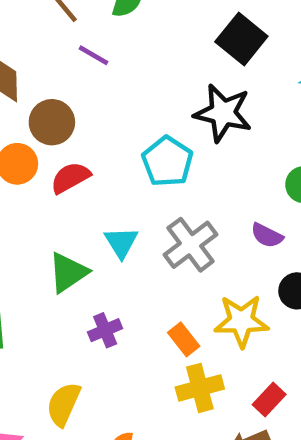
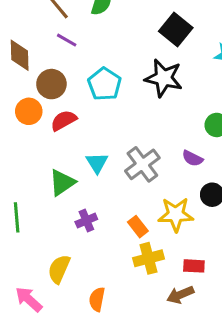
purple line: (94, 55) -> (67, 40), moved
cyan pentagon: (167, 161) -> (105, 84), moved
red rectangle: (269, 400) -> (194, 266), turned 50

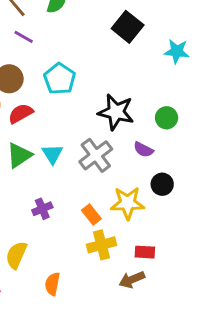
black star: (164, 78) -> (116, 112), moved
green triangle: (62, 183) -> (19, 155), moved

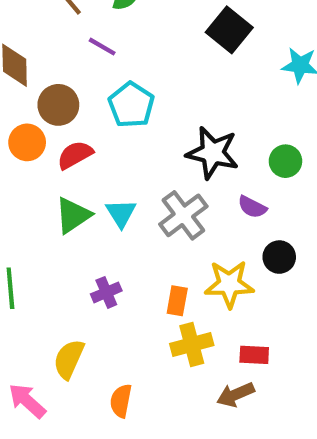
purple line: (24, 37) -> (102, 47), moved
orange rectangle: (91, 215) -> (177, 301), turned 48

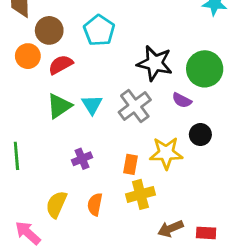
green circle: (285, 161) -> (205, 69), size x1.6
red rectangle: (254, 355) -> (206, 233), moved
orange semicircle: (121, 401) -> (95, 204), moved

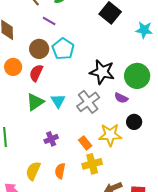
brown circle: (49, 30) -> (39, 49), moved
red semicircle: (61, 65) -> (36, 73), turned -36
orange rectangle: (130, 164) -> (85, 143), turned -48

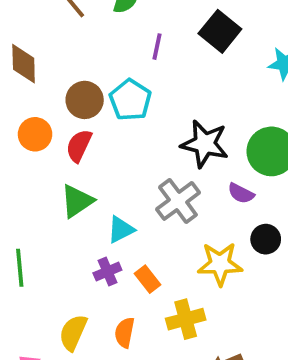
purple line: (49, 21) -> (157, 47), moved, turned 72
cyan triangle: (58, 101) -> (121, 230), moved, turned 35
orange rectangle: (85, 143) -> (147, 279), moved

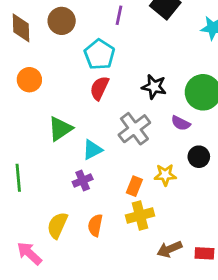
brown circle: (85, 100) -> (62, 21), moved
black star: (205, 144) -> (154, 87), size x0.7
red semicircle: (79, 146) -> (99, 88), moved
yellow star: (220, 264) -> (165, 175), size x0.7
orange rectangle: (147, 279) -> (134, 186), moved, turned 60

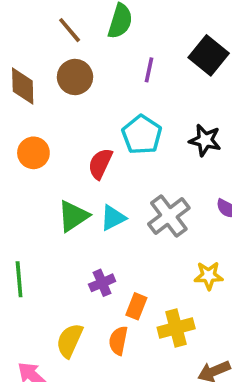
cyan pentagon: (99, 54) -> (142, 135), moved
black star: (154, 87) -> (205, 140), moved
red semicircle: (99, 88) -> (100, 164), moved
cyan triangle: (92, 150) -> (113, 218), moved
orange rectangle: (134, 186) -> (136, 306), moved

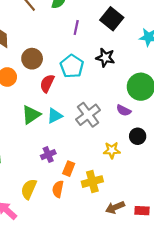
brown circle: (75, 77) -> (32, 59), moved
black star: (205, 140) -> (105, 58), moved

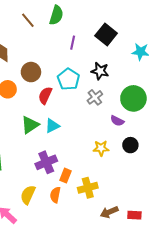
gray cross: (88, 115) -> (95, 97), moved, size x0.7
yellow star: (112, 150) -> (101, 148), moved
purple cross: (48, 155) -> (46, 162), size x1.5

